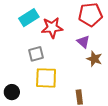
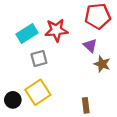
cyan rectangle: (29, 18) -> (27, 34), moved
yellow square: (46, 78) -> (38, 92), moved, turned -35

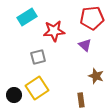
cyan rectangle: (27, 34) -> (27, 17), moved
brown star: (102, 64) -> (96, 76), moved

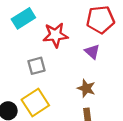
brown star: (96, 76) -> (86, 88), moved

